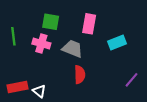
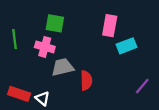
pink rectangle: (89, 24) -> (110, 26), moved
gray trapezoid: (72, 49) -> (63, 67), moved, turned -35
red rectangle: (18, 87) -> (19, 94), turned 30

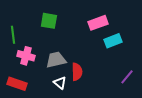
pink rectangle: (110, 26) -> (98, 23), turned 60
pink cross: (45, 47) -> (26, 56), moved
white triangle: (43, 98) -> (60, 83), moved

